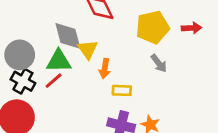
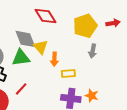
gray arrow: (159, 63) -> (93, 51), turned 56
red line: (54, 81) -> (21, 89), moved

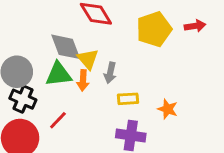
gray arrow: (93, 51) -> (110, 73), moved
orange arrow: (54, 59) -> (83, 80), moved
orange star: (92, 96) -> (168, 109), moved

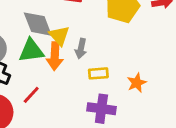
orange arrow: (83, 80) -> (55, 56), size x1.4
orange star: (168, 109) -> (137, 83), turned 30

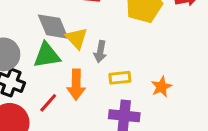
orange arrow: (55, 56) -> (76, 85), moved

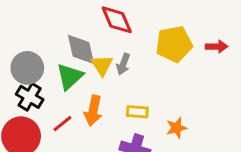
gray arrow: (100, 52) -> (123, 64), moved
green triangle: (47, 55) -> (70, 77), turned -44

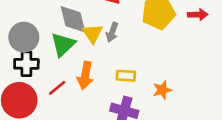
black cross: (30, 97) -> (26, 64), turned -30

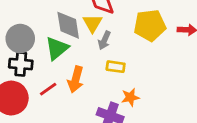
yellow triangle: (93, 33) -> (92, 23), moved
yellow rectangle: (126, 76) -> (116, 67), moved
orange star: (162, 90) -> (130, 97), moved

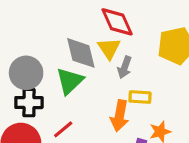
orange arrow: (76, 79) -> (120, 116), moved

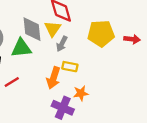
green triangle: (70, 81) -> (21, 48), turned 30

